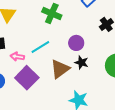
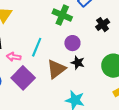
green cross: (52, 13) -> (62, 15), moved
cyan line: (40, 47) -> (37, 47), turned -36

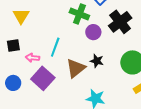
black cross: (103, 25) -> (120, 22), size x1.6
purple circle: (72, 43) -> (93, 32), moved

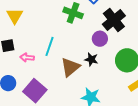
purple circle: (93, 32) -> (100, 39), moved
purple square: (43, 78) -> (35, 91), moved

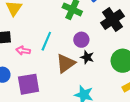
purple circle: (100, 39) -> (81, 40), moved
purple square: (35, 91) -> (29, 84), turned 35

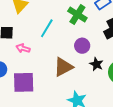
cyan line: (46, 41) -> (47, 28), moved
black star: (87, 57) -> (96, 64), moved

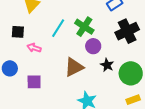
green cross: (77, 14) -> (84, 27), moved
purple square: (24, 82) -> (34, 82), size x0.7

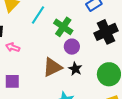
cyan line: (58, 28) -> (38, 15), moved
black star: (107, 65) -> (75, 69), moved

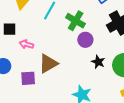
brown triangle: (52, 67) -> (48, 63), moved
black star: (75, 69) -> (98, 62), moved

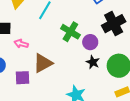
green cross: (76, 21) -> (70, 32), moved
purple circle: (85, 40) -> (90, 42), moved

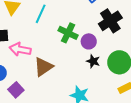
pink arrow: (21, 44) -> (20, 49), size x1.5
purple square: (22, 78) -> (16, 90), moved, turned -35

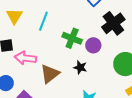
black star: (93, 61) -> (80, 67), moved

